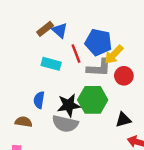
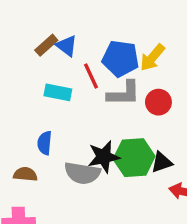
yellow arrow: (114, 55) -> (152, 58), moved
green hexagon: (93, 100) -> (134, 158), moved
black star: (69, 105) -> (104, 157), moved

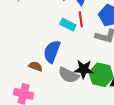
red line: (91, 76) -> (81, 19), moved
blue semicircle: (45, 143) -> (52, 52), size x1.6

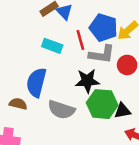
red line: (81, 19) -> (80, 40), moved
black star: (84, 69) -> (87, 81), moved

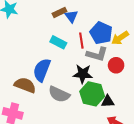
brown semicircle: (18, 104) -> (25, 85), size x1.5

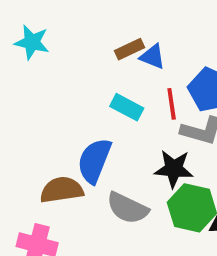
blue triangle: (71, 16) -> (153, 57), turned -32
brown semicircle: (25, 85) -> (62, 190), turned -30

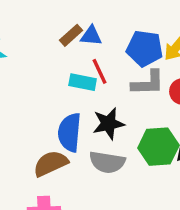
red line: (172, 104) -> (99, 71), moved
black star: (174, 169) -> (108, 124), moved

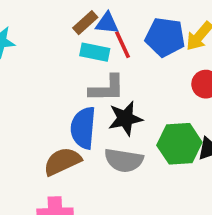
red line: (99, 71) -> (123, 45), moved
cyan rectangle: (83, 82) -> (95, 52), moved
gray L-shape: (148, 83) -> (107, 88), moved

